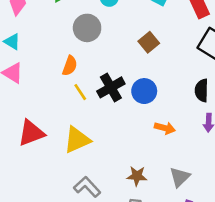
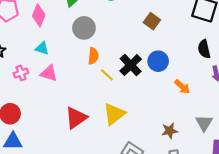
gray circle: (87, 28) -> (84, 28), moved
orange arrow: (165, 128) -> (182, 87), turned 42

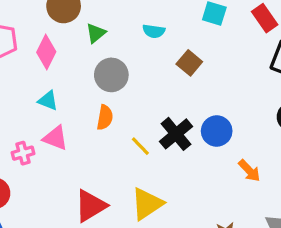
brown square: (152, 21) -> (189, 63), moved
orange semicircle: (93, 56) -> (105, 117), moved
pink cross: (21, 73) -> (23, 153), moved

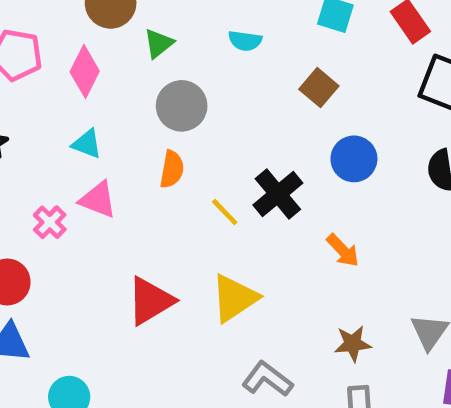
brown square: (189, 63) -> (319, 88), moved
blue circle: (217, 131) -> (354, 159), moved
pink cross: (23, 153) -> (50, 222), turned -30
orange arrow: (249, 171) -> (343, 250), moved

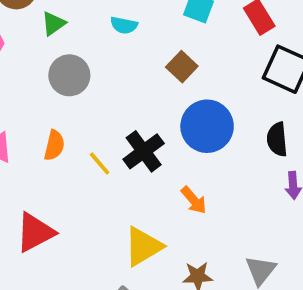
blue circle: (354, 159) -> (207, 126), size x1.4
orange semicircle: (172, 169) -> (54, 145), moved
yellow triangle: (234, 298) -> (143, 246), moved

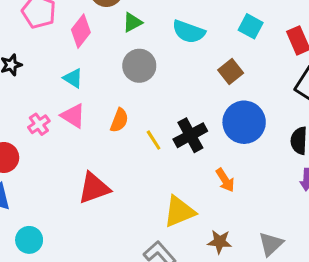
cyan semicircle: (124, 25) -> (189, 32), size x1.5

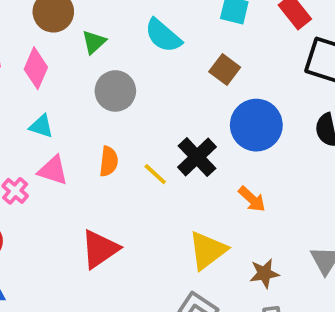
cyan semicircle: (189, 32) -> (163, 36), turned 36

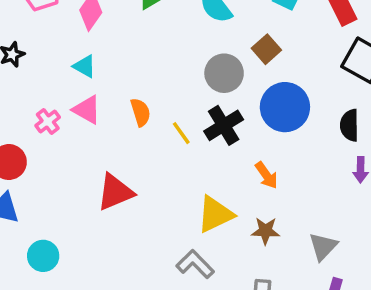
gray circle: (115, 91) -> (224, 73), moved
orange semicircle: (109, 161) -> (140, 112), turned -36
brown star: (264, 273) -> (265, 231), moved

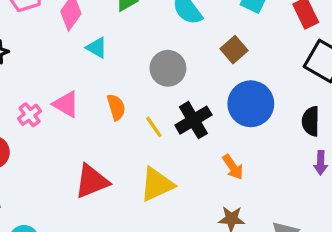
cyan triangle: (85, 66) -> (97, 48), moved
gray circle: (224, 73) -> (168, 68), moved
yellow triangle: (215, 214) -> (157, 184), moved

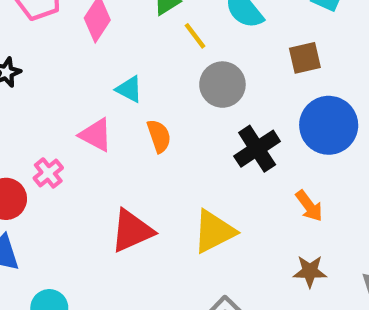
cyan triangle: (97, 48) -> (129, 89), moved
brown square: (234, 50) -> (305, 58), turned 30
pink cross: (30, 115) -> (48, 173), moved
yellow line: (154, 127) -> (195, 36), moved

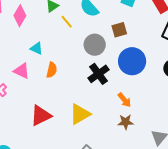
gray circle: (222, 85) -> (95, 45), moved
orange semicircle: (159, 136) -> (52, 70), turned 35
brown star: (310, 271) -> (126, 122), moved

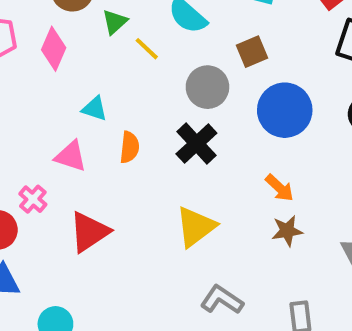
black cross: (99, 74) -> (196, 144), moved
red triangle: (41, 116) -> (89, 232), moved

